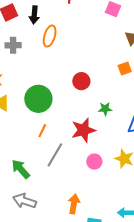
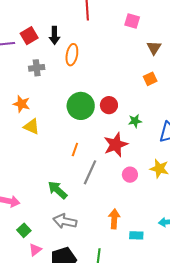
red circle: (81, 81) -> (109, 105), moved
green circle: (38, 99) -> (81, 106), moved

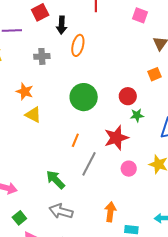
red square: (29, 36) -> (40, 12), moved
red circle: (109, 105) -> (128, 96), moved

